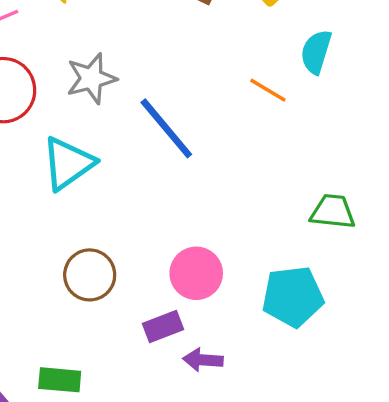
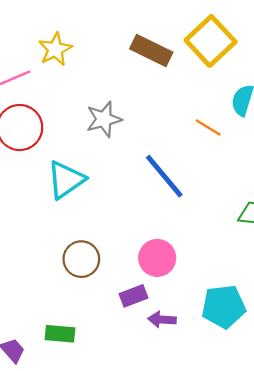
gray star: (91, 78) -> (104, 119), moved
blue line: (166, 128) -> (164, 176), moved
cyan pentagon: (293, 297) -> (224, 307), moved

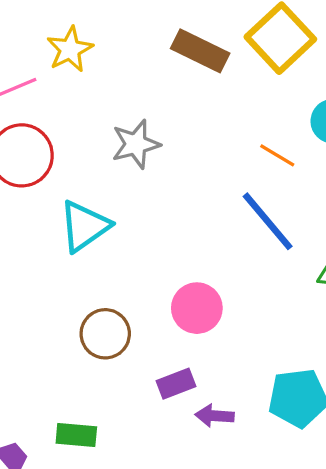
blue line: (164, 176) -> (268, 221), moved
pink circle: (157, 258) -> (197, 308), moved

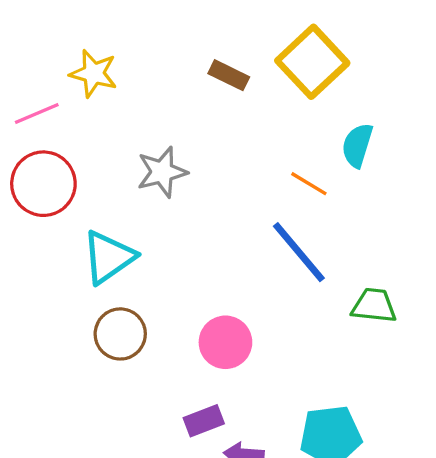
yellow star: (70, 49) -> (94, 73), turned -30
brown rectangle: (200, 51) -> (229, 75), size x0.7
brown circle: (105, 334) -> (120, 334), moved

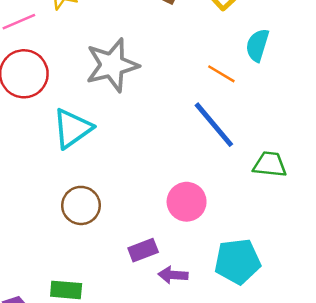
gray star: (162, 172) -> (112, 65), size x1.4
brown circle: (120, 334) -> (81, 205), moved
pink circle: (225, 342) -> (187, 202), moved

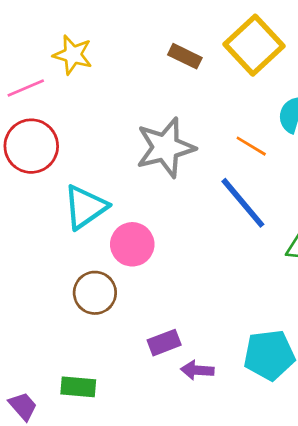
gray star: (112, 65) -> (165, 147), moved
pink circle: (187, 202) -> (132, 244), moved

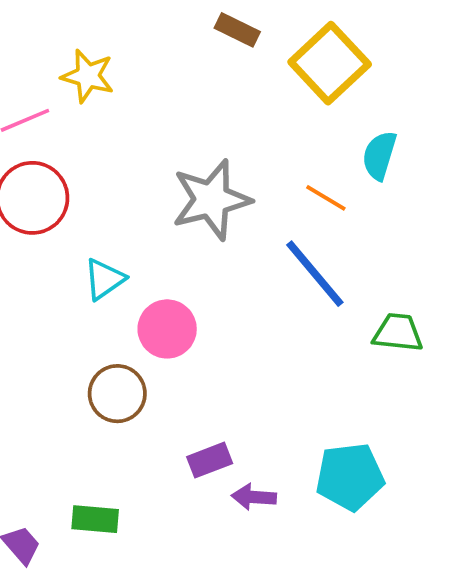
brown rectangle: (185, 56) -> (237, 30), moved
cyan triangle: (85, 207) -> (104, 279), size x0.7

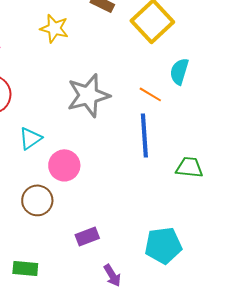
yellow star: (88, 76) -> (54, 28), moved
blue line: (315, 274) -> (144, 135), turned 36
purple arrow: (254, 497) -> (112, 275), moved, turned -125

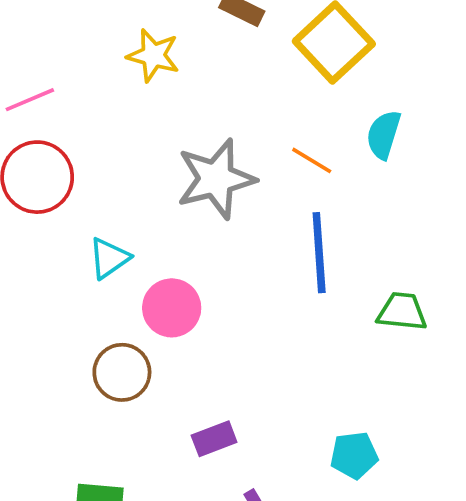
orange line: (150, 94) -> (312, 160), moved
cyan pentagon: (163, 245) -> (354, 455), size x0.7

